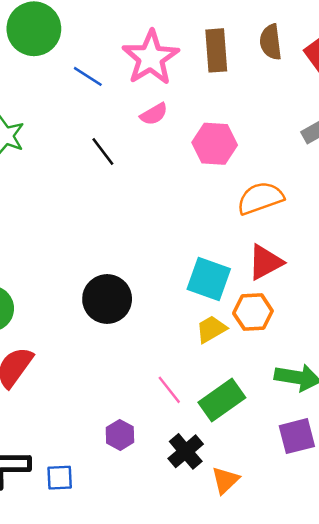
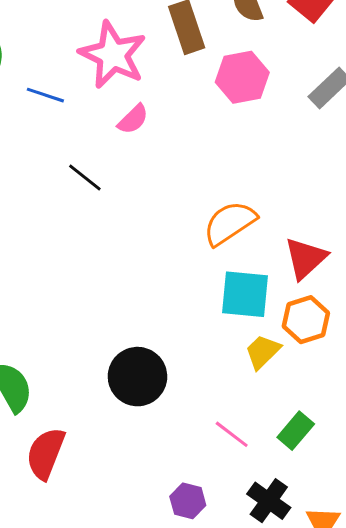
pink hexagon: (215, 144) -> (242, 77), moved
orange semicircle: (260, 198) -> (230, 223), moved
black circle: (107, 299) -> (137, 377), moved
green rectangle: (222, 400) -> (296, 431), size x0.7

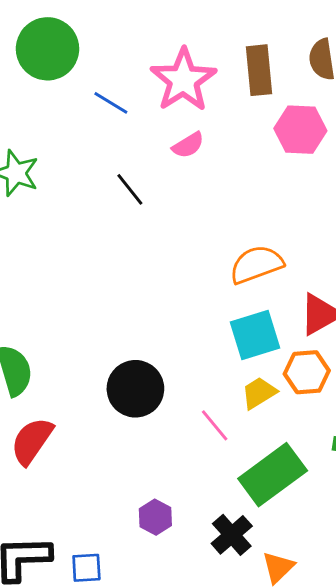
cyan square: (245, 294) -> (255, 335), turned -36
green rectangle: (296, 431) -> (273, 475), size x1.8
pink line: (232, 434) -> (215, 425), moved

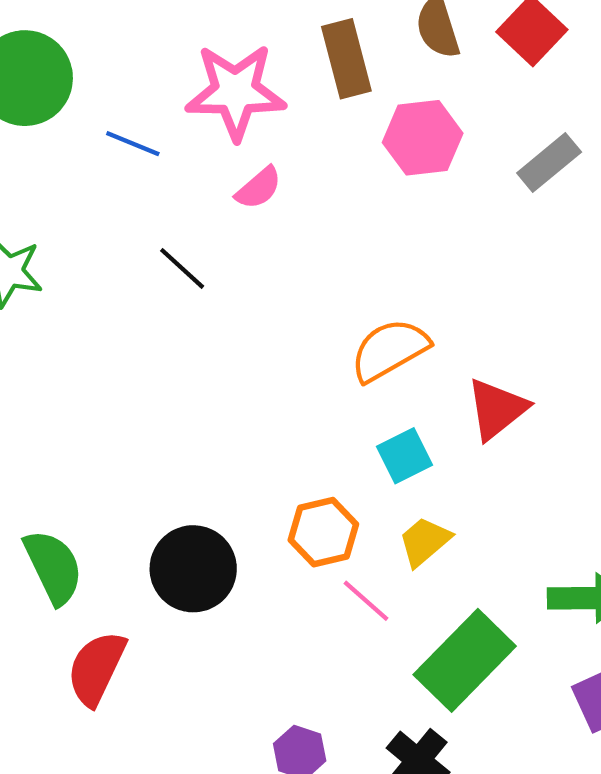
pink star: (183, 80) -> (236, 92), turned -30
cyan square: (255, 335) -> (405, 456), size x0.7
orange hexagon: (307, 372) -> (323, 532), moved
black circle: (135, 389) -> (193, 569), moved

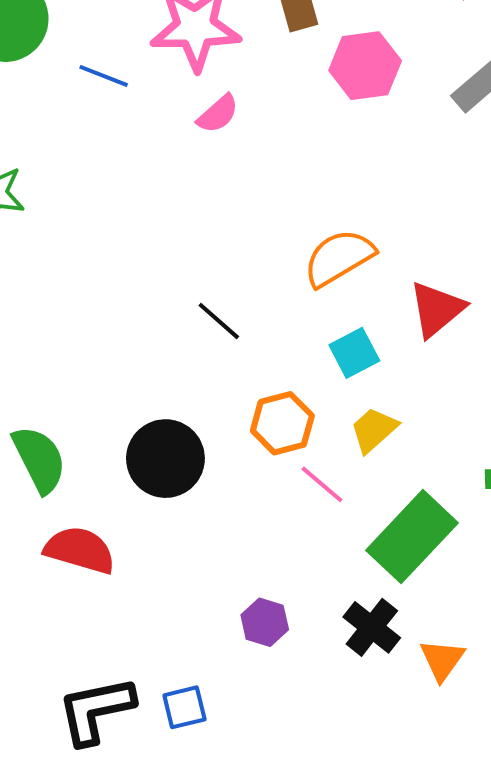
black line: (182, 268) -> (219, 321), moved
red semicircle: (96, 668) -> (80, 550), turned 82

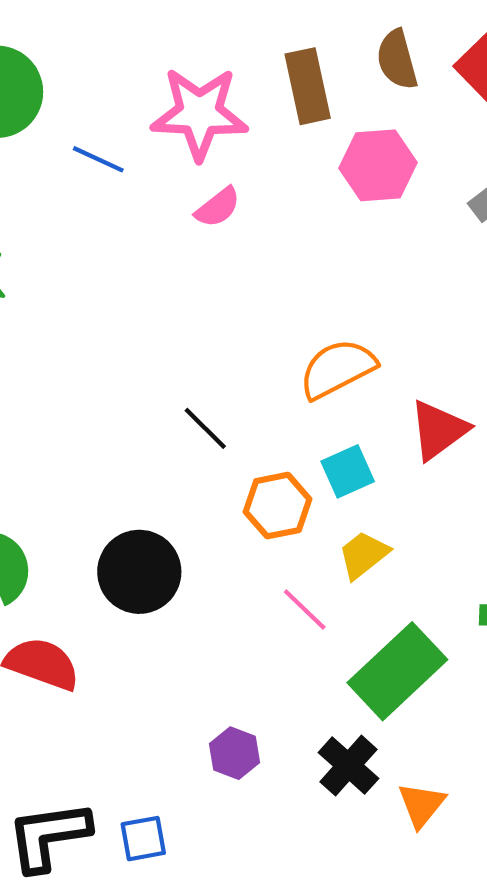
orange hexagon: (282, 423) -> (278, 506), moved

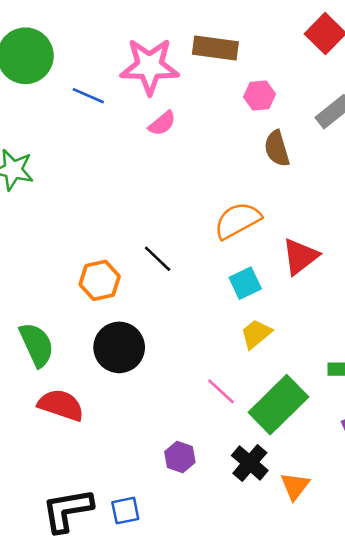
brown semicircle: (397, 60) -> (277, 149), moved
brown rectangle: (308, 86) -> (215, 48), turned -69
pink hexagon: (378, 165) -> (260, 96), size x0.7
orange hexagon: (278, 506) -> (100, 280), moved
pink line: (305, 610) -> (221, 391), moved

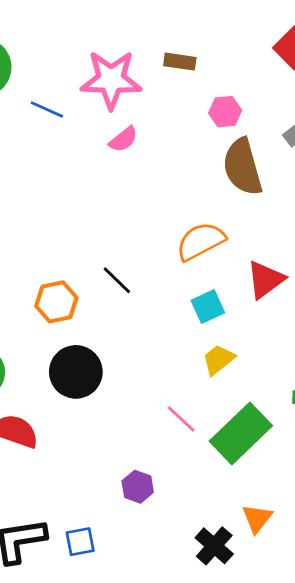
brown rectangle: (215, 48) -> (180, 62), size x0.7
brown semicircle: (277, 149) -> (243, 167), size x1.5
black cross: (250, 463) -> (214, 546), moved

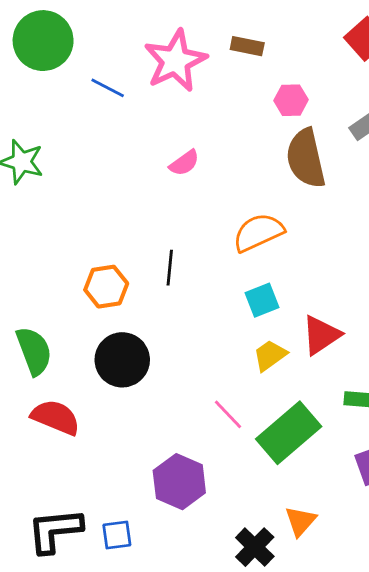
pink star: (111, 80) -> (175, 61), turned -30
pink semicircle: (123, 139) -> (184, 163), moved
black line: (117, 280) -> (170, 268), turned 48
red triangle: (265, 280) -> (321, 335), moved
purple hexagon: (138, 487) -> (179, 482), size x1.6

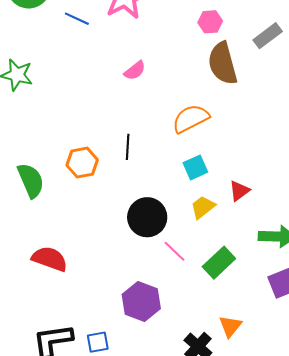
red triangle: (321, 335) -> (239, 191), size x0.7
green semicircle: (34, 351) -> (31, 180), moved
black circle: (122, 360) -> (147, 217), moved
green rectangle: (289, 433) -> (219, 263), size x0.7

